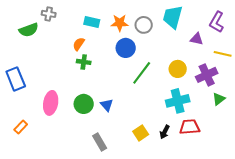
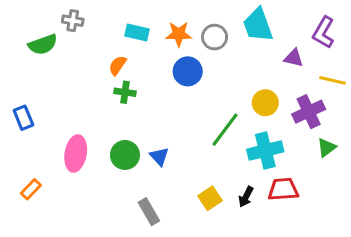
cyan trapezoid: (173, 17) -> (258, 25), turned -35
green line: (142, 73) -> (225, 130), moved
blue rectangle: (16, 79) -> (23, 118), size x0.7

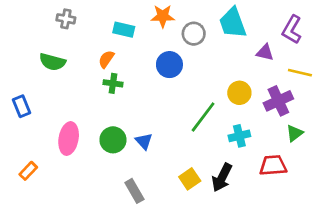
orange star: (179, 34) -> (163, 16), moved
green semicircle: (43, 45) -> (52, 62), moved, turned 35
cyan cross: (265, 151) -> (239, 136), size x0.7
red trapezoid: (283, 189) -> (273, 165), moved
black arrow: (246, 197) -> (222, 178), size x1.5

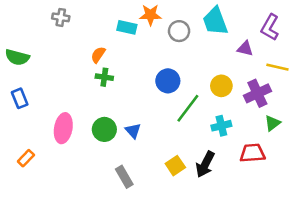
cyan rectangle: (124, 30) -> (127, 27), moved
green semicircle: (52, 62) -> (17, 57), moved
blue circle: (169, 65) -> (168, 81), moved

